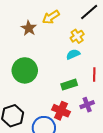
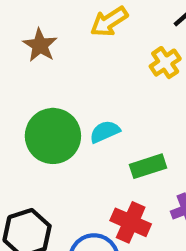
brown star: (29, 28) -> (40, 45), moved
cyan semicircle: (73, 54) -> (105, 132), moved

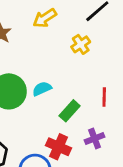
green rectangle: (148, 166) -> (70, 111), turned -30

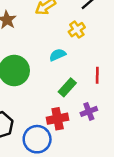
cyan semicircle: (42, 89) -> (58, 55), moved
red cross: (59, 147) -> (58, 119), turned -35

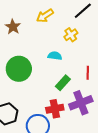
cyan semicircle: (58, 55) -> (55, 56), turned 32
purple cross: (89, 111) -> (81, 103), size x1.6

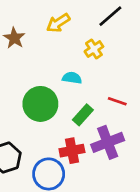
green circle: (19, 69) -> (40, 104), moved
red line: (88, 73) -> (117, 101), turned -72

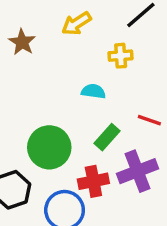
yellow cross: (94, 49) -> (121, 56), turned 30
green circle: (40, 104) -> (49, 147), moved

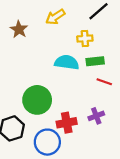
cyan semicircle: (93, 91) -> (67, 62), size x1.5
green rectangle: (107, 137) -> (95, 61), moved, turned 42
purple cross: (138, 171) -> (96, 116), size x0.6

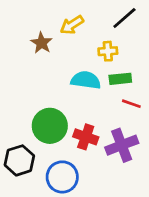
brown star: (19, 29) -> (41, 43), moved
purple cross: (96, 116) -> (122, 145), size x1.6
red cross: (67, 123) -> (86, 137), moved, turned 30

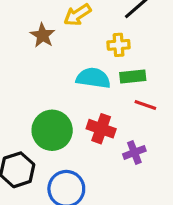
red cross: (86, 137) -> (101, 129), moved
purple cross: (122, 145) -> (134, 152), size x0.6

